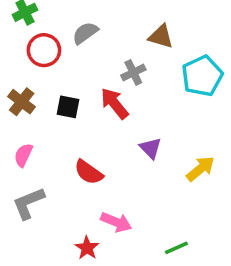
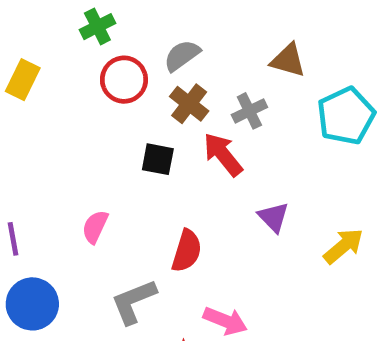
brown cross: (22, 102) -> (189, 104), moved
red semicircle: (89, 172) -> (187, 251), turned -108
gray L-shape: (28, 203) -> (134, 302), moved

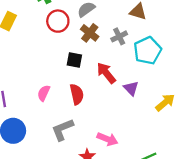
cyan pentagon: (346, 116) -> (147, 51), moved
red arrow: (223, 154) -> (106, 73), moved
red semicircle: (187, 251) -> (77, 94), moved, turned -30

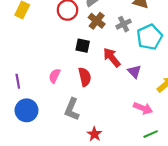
gray L-shape: (63, 130) -> (72, 109), turned -45
pink arrow: (107, 139) -> (143, 108), moved

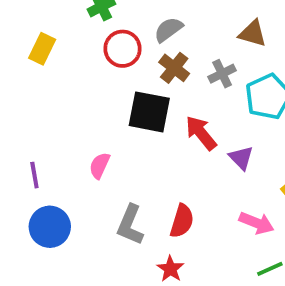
black square: (83, 46) -> (149, 112), size x1.6
red semicircle: (85, 77) -> (182, 221), moved, turned 30

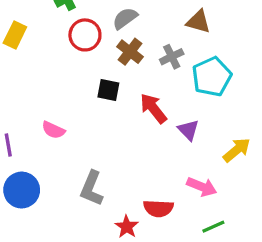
black square: (149, 112) -> (108, 90), size x0.6
pink semicircle: (100, 165) -> (53, 130), moved, turned -90
red semicircle: (182, 221) -> (158, 208), moved, turned 76

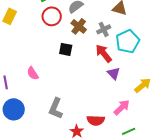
red arrow: (153, 108) -> (104, 53), moved
pink semicircle: (53, 130) -> (33, 73), turned 32
pink arrow: (202, 187) -> (122, 107), turned -66

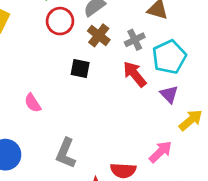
purple triangle: (114, 73) -> (169, 94), moved

